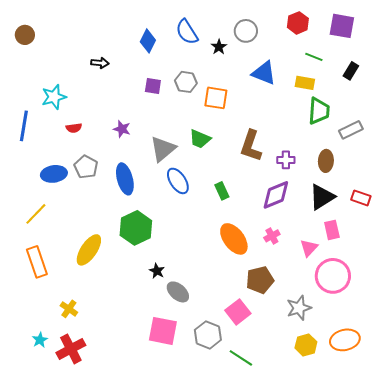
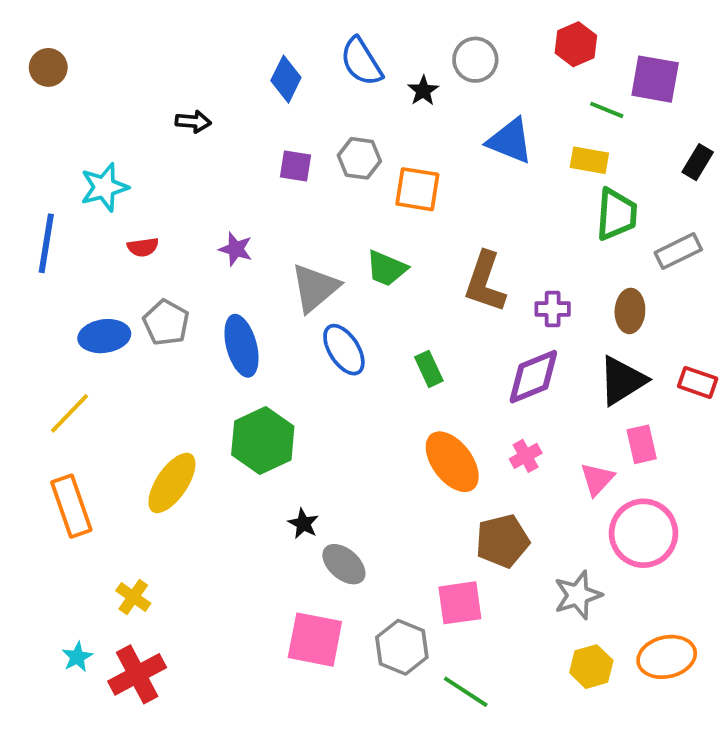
purple square: (342, 26) -> (655, 79), moved
black rectangle: (351, 71) -> (698, 162), moved
pink square: (238, 312) -> (460, 603), turned 30

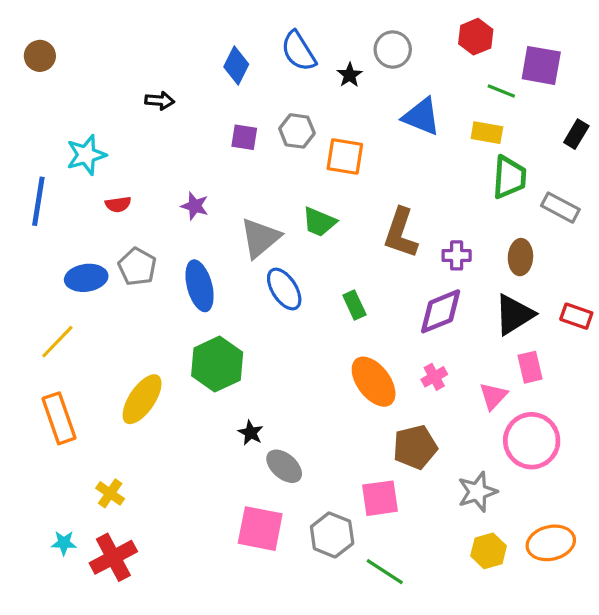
gray rectangle: (678, 251) -> (560, 208), turned 54
cyan star: (77, 657) -> (64, 543), turned 30

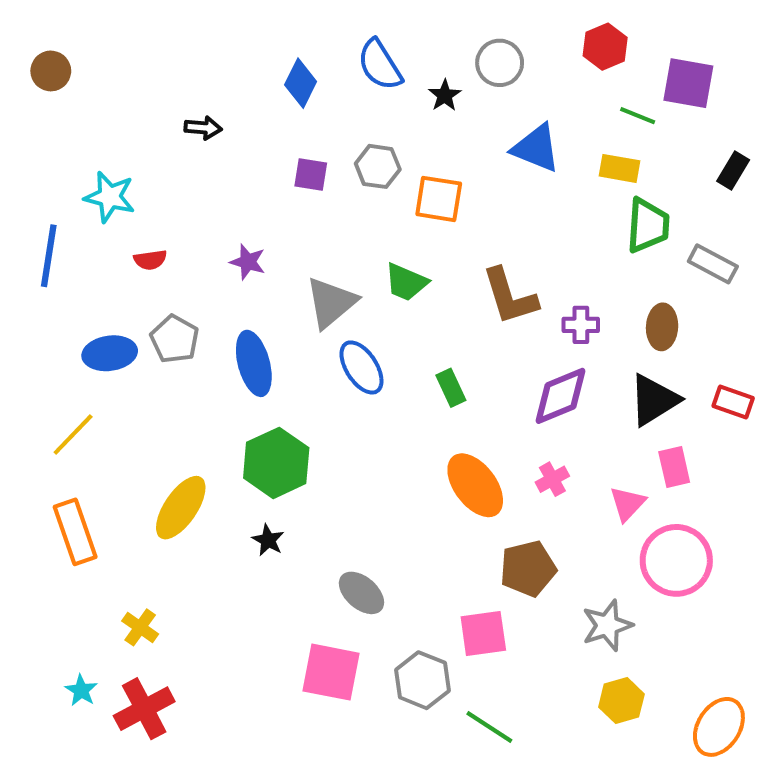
cyan star: (86, 155) -> (110, 197), turned 30
brown L-shape: (401, 233) -> (510, 296), turned -36
black star: (251, 433) -> (268, 540), moved
cyan star: (64, 543) -> (81, 690), turned 30
orange ellipse: (551, 543) -> (719, 727), moved, turned -45

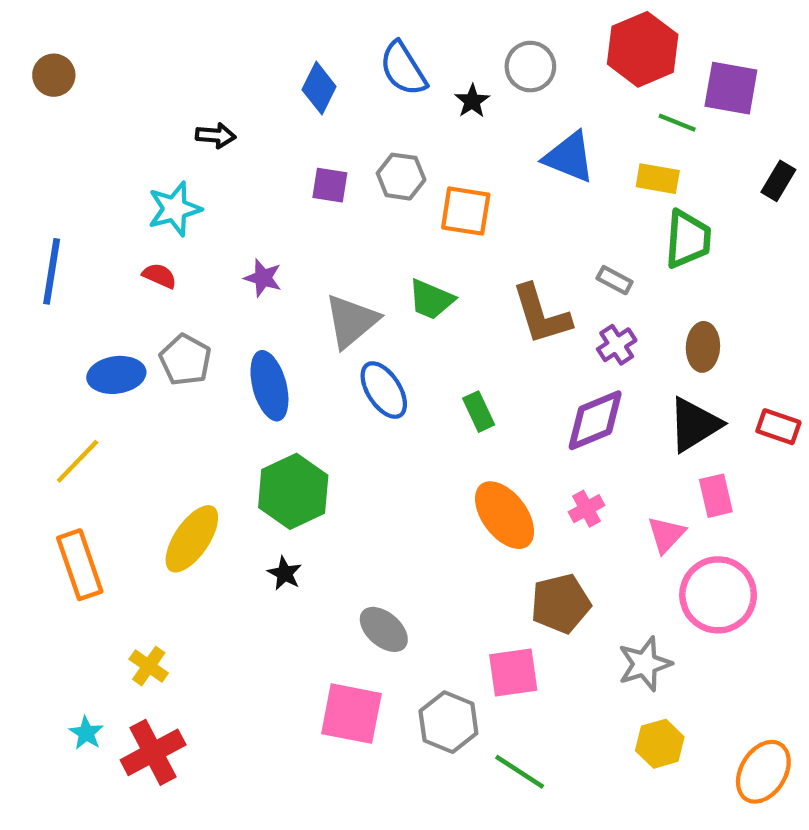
red hexagon: (605, 47) -> (643, 49), size x1.5
cyan star: (110, 197) -> (175, 209), moved, turned -30
red semicircle: (150, 260) -> (159, 276), turned -148
gray rectangle: (713, 264) -> (615, 280), moved, size x0.7
purple cross: (581, 325) -> (617, 345), turned -33

